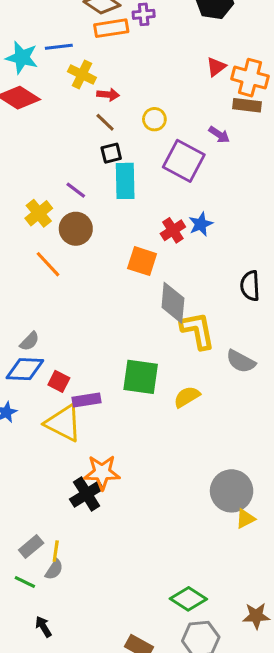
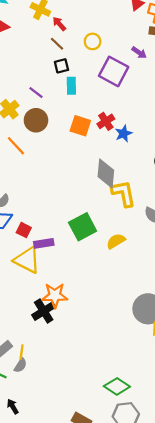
red arrow: (108, 95) -> (59, 24), turned -136
cyan rectangle: (125, 181) -> (71, 86), size x0.7
blue star: (201, 224) -> (124, 134), moved
orange square: (142, 261) -> (80, 126), moved
green square: (141, 377) -> (83, 227), turned -36

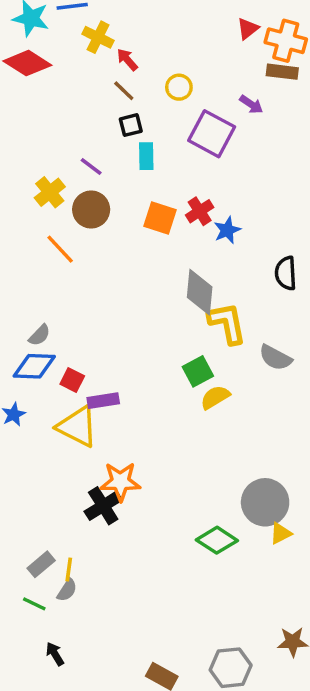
green square: (83, 227) -> (198, 371), moved, size x0.7
green diamond: (117, 386) -> (217, 540), moved

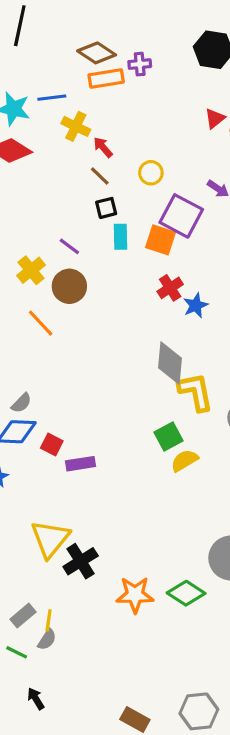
orange square: (160, 218) -> (160, 240), moved
yellow triangle: (77, 427) -> (50, 539), moved, turned 42
orange star: (120, 482) -> (135, 595), moved

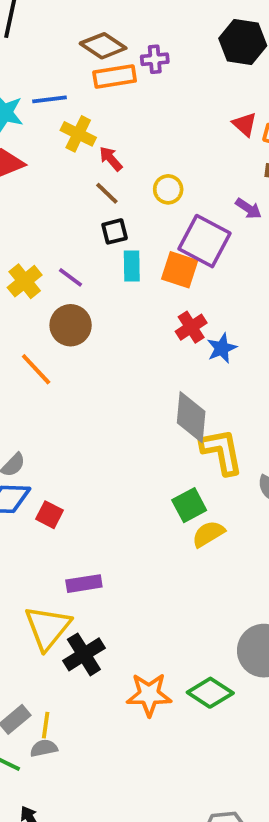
red triangle: (215, 118) -> (245, 124), turned -40
yellow cross: (31, 270) -> (25, 281), moved
purple rectangle: (81, 464) -> (84, 584), moved
gray semicircle: (47, 640) -> (44, 748), turned -135

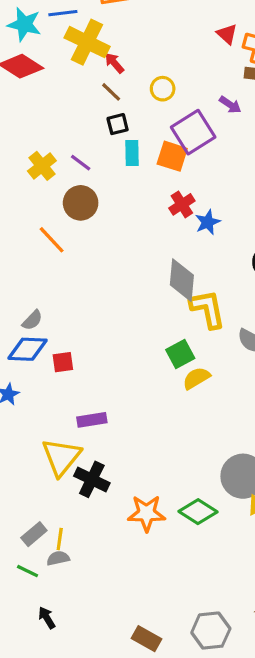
yellow cross: (78, 134) -> (87, 42), size x1.5
purple square: (205, 241) -> (193, 132), turned 30
red square: (49, 515) -> (63, 362), turned -35
black cross: (84, 654) -> (92, 479), turned -32

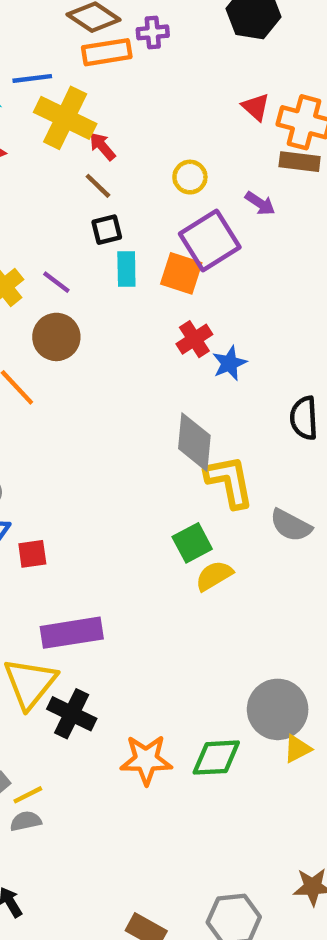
yellow circle: (163, 89) -> (190, 177), moved
purple rectangle: (92, 420) -> (72, 633), size x1.5
green diamond: (198, 512) -> (216, 758), turned -36
yellow line: (60, 539) -> (28, 795), turned 55

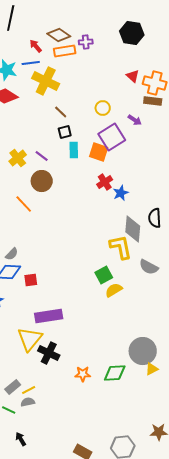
red arrow: (102, 146) -> (36, 46), moved
gray diamond: (194, 442) -> (133, 229), moved
orange star: (146, 760) -> (83, 374), size x0.7

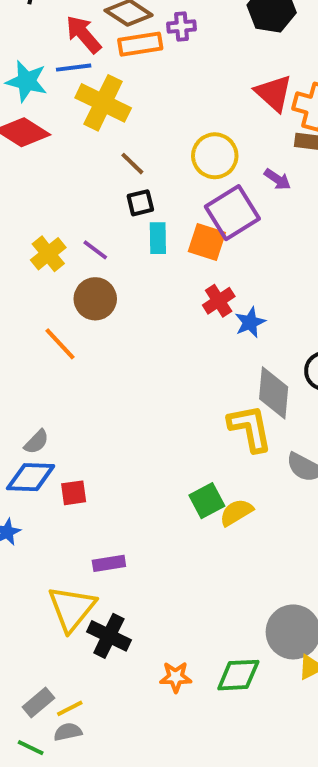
red arrow: (36, 46) -> (83, 34), size x1.5
red triangle: (133, 76) -> (274, 93), size x1.5
yellow circle: (103, 108) -> (215, 156), size x1.5
green square: (104, 275) -> (207, 501), moved
purple rectangle: (49, 316) -> (109, 563), size x0.6

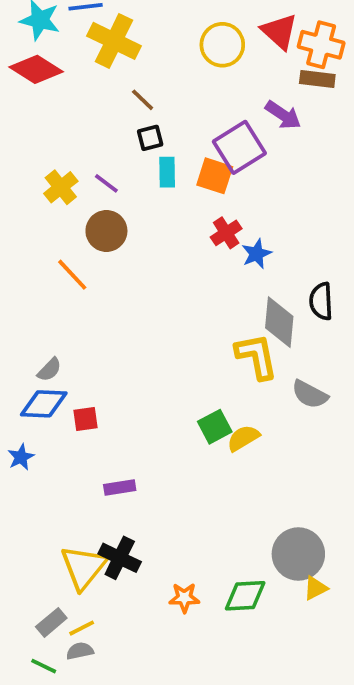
yellow circle: (215, 156) -> (222, 45), moved
purple arrow: (277, 179) -> (283, 115), size x1.4
yellow triangle: (72, 608) -> (84, 567), moved

